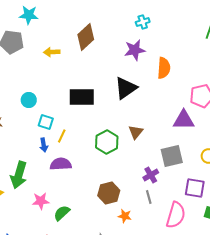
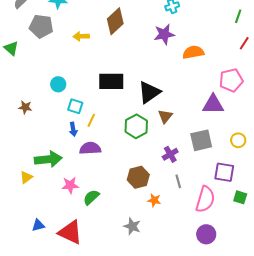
orange semicircle: (164, 68) -> (193, 52), turned -105
black triangle: (126, 88) -> (149, 92), moved
green arrow: (19, 175) -> (48, 159), turned -112
purple cross: (151, 175) -> (170, 154), moved

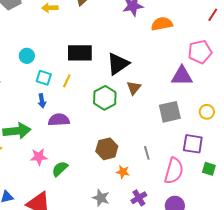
yellow line: (91, 120) -> (67, 81), moved
purple cross: (170, 154) -> (139, 198), moved

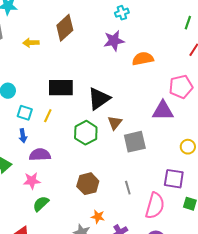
gray square: (170, 112) -> (135, 142), moved
pink star: (39, 157) -> (32, 181), moved
orange star: (123, 172) -> (98, 217), moved

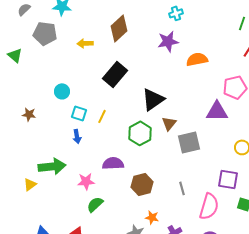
black rectangle: (61, 88) -> (115, 74), moved, turned -50
purple semicircle: (40, 155) -> (113, 163), moved

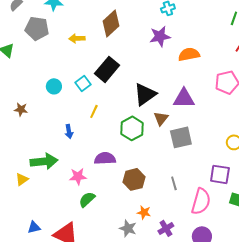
purple triangle: (217, 111) -> (184, 98), moved
cyan square: (79, 113) -> (83, 83), moved, turned 35

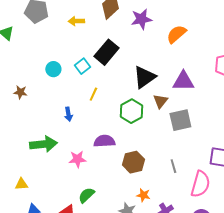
purple star: (160, 36) -> (141, 19), moved
orange semicircle: (189, 54) -> (176, 34), moved, turned -30
yellow triangle: (22, 179) -> (21, 184), moved, turned 32
green semicircle: (87, 199) -> (86, 195), moved

